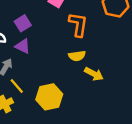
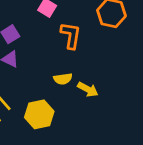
yellow semicircle: (77, 56) -> (63, 79), moved

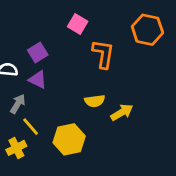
yellow arrow: (88, 89) -> (122, 112), turned -60

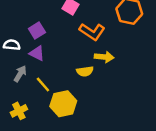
orange L-shape: (103, 54) -> (92, 32), turned 115
yellow arrow: (122, 112) -> (104, 57), moved, turned 36
yellow line: (31, 127) -> (43, 85), moved

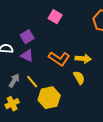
orange L-shape: (92, 32) -> (59, 59), moved
yellow semicircle: (85, 71) -> (79, 78), moved, turned -112
gray arrow: (20, 74) -> (14, 81), moved

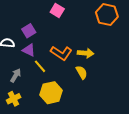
yellow line: (32, 82) -> (40, 66), moved

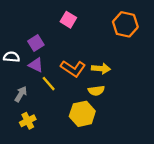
yellow semicircle: (82, 72) -> (96, 91), turned 112
yellow hexagon: (51, 93) -> (82, 114), moved
yellow cross: (14, 99) -> (28, 121), moved

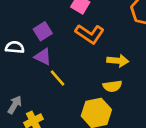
orange L-shape: (73, 69) -> (90, 34), moved
gray arrow: (21, 94) -> (15, 105), moved

